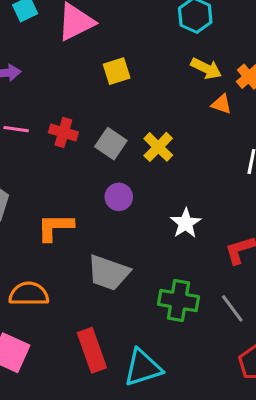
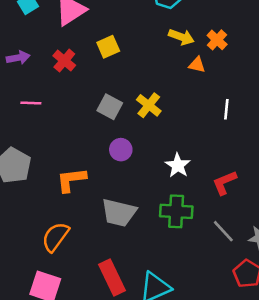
red cross: (63, 132) -> (64, 61), moved, turned 30
orange semicircle: (29, 294) -> (55, 237), turned -48
green cross: (178, 301) -> (176, 211), moved

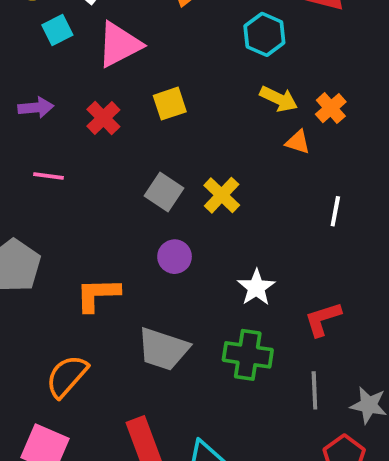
gray line: (223, 231) -> (314, 390), turned 35

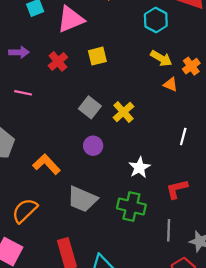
white line: (335, 211) -> (183, 137), moved
orange L-shape: (98, 294) -> (46, 164), turned 44

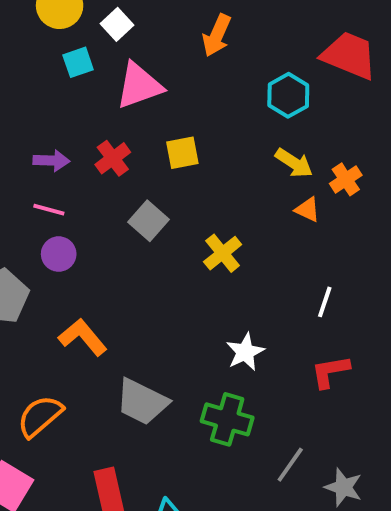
purple arrow: (19, 52) -> (51, 161), moved
gray square: (90, 107) -> (149, 221), moved
purple circle: (93, 146) -> (59, 254), moved
red L-shape: (177, 189) -> (330, 372), moved
gray line: (169, 230) -> (290, 465), turned 30

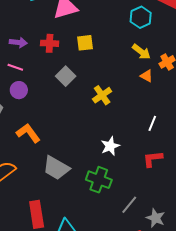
red cross: (113, 158) -> (50, 43), turned 36

